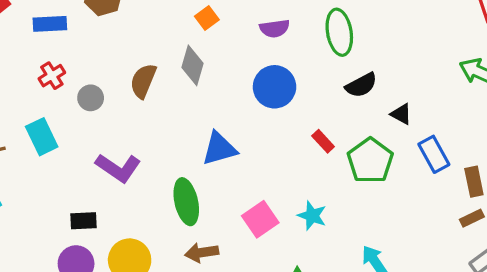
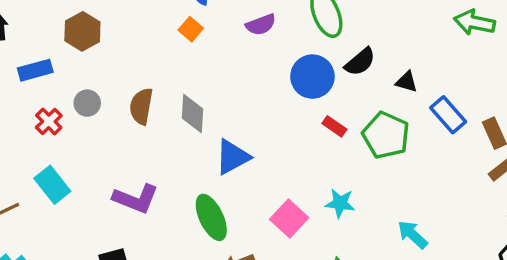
gray diamond: (192, 65) -> (192, 113), moved
blue circle: (275, 87) -> (312, 77), moved
gray circle: (91, 98) -> (87, 103), moved

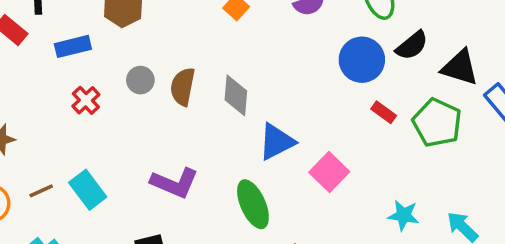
black triangle: (407, 82) -> (460, 67), size x1.6
gray circle: (87, 103) -> (140, 80), moved
cyan rectangle: (52, 185) -> (88, 190), moved
cyan star: (340, 203) -> (403, 215), moved
pink square: (289, 218) -> (329, 172), moved

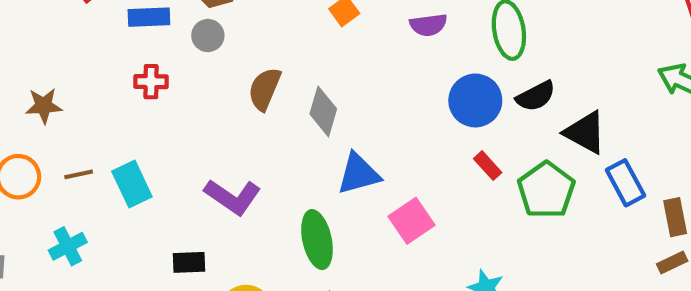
gray circle: (140, 80) -> (208, 36), moved
red cross: (86, 100) -> (151, 82), turned 32

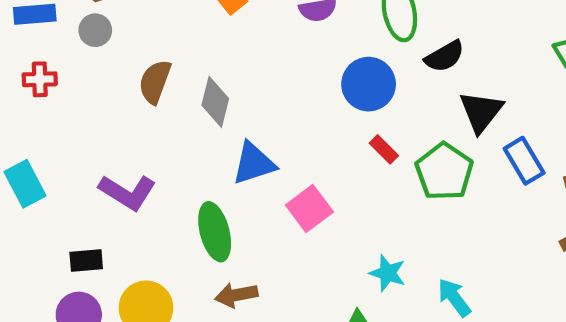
black semicircle: (536, 96) -> (445, 56), moved
black triangle: (585, 132) -> (481, 112), turned 42

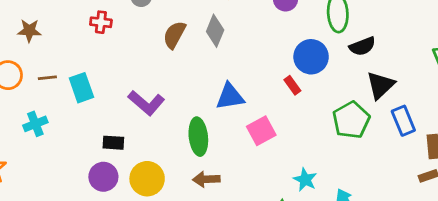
gray diamond: (215, 102) -> (215, 31), moved
red rectangle: (384, 149) -> (292, 85), moved

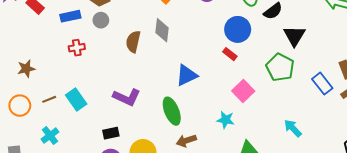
blue rectangle: (403, 121) -> (322, 84), moved
pink square: (261, 131) -> (243, 91), moved
cyan star: (305, 180) -> (226, 120), moved

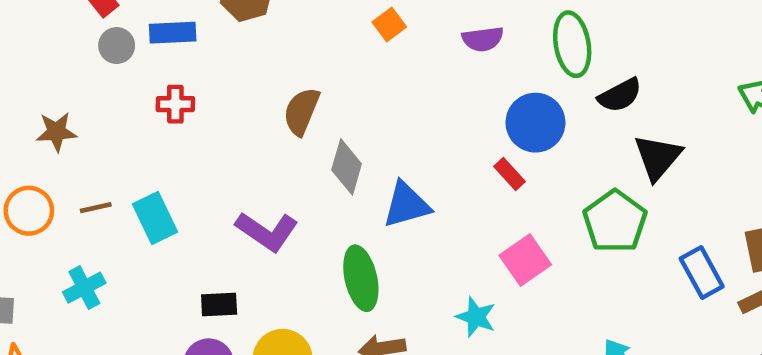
gray circle: (101, 20) -> (117, 46), moved
gray diamond: (162, 30) -> (347, 167), moved

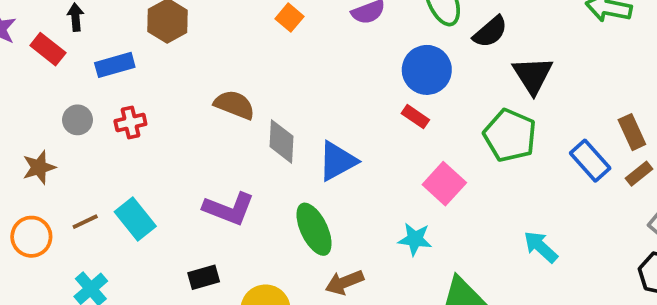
gray circle: (117, 46) -> (78, 120), moved
brown semicircle: (301, 111) -> (234, 105), turned 102

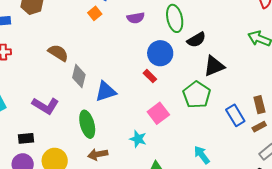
black triangle: (533, 75) -> (214, 66), turned 30

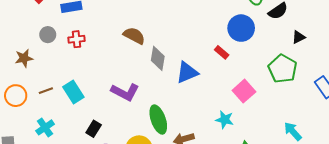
black triangle: (214, 66) -> (299, 37), size x0.6
red rectangle: (150, 76) -> (222, 52), moved
green ellipse: (87, 124) -> (158, 119), moved
black rectangle: (26, 138) -> (94, 129), moved, turned -49

